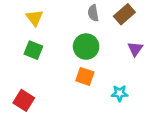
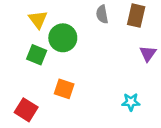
brown rectangle: (124, 14) -> (136, 16), turned -36
green circle: (86, 47) -> (63, 38), moved
orange square: (85, 76) -> (64, 89), moved

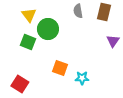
orange square: (64, 89) -> (60, 68), moved
cyan star: (131, 102) -> (82, 78), moved

